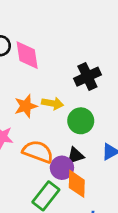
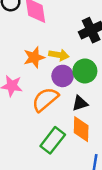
orange semicircle: (38, 152) -> (45, 99), turned -60
purple circle: (62, 168) -> (63, 76), moved

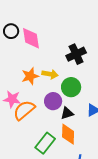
purple circle: (63, 76) -> (53, 101), moved
orange semicircle: (45, 99) -> (24, 110), moved

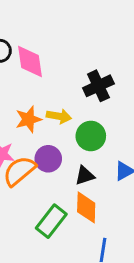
purple circle: (53, 101) -> (48, 159), moved

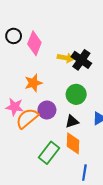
pink diamond: (30, 62) -> (34, 43), turned 30
black cross: (98, 86) -> (81, 60), turned -30
yellow arrow: (59, 116) -> (66, 58), moved

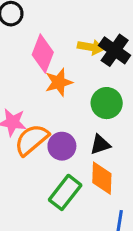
pink diamond: (34, 43) -> (43, 54), moved
orange star: (33, 83) -> (59, 82), moved
purple circle: (47, 110) -> (62, 146), moved

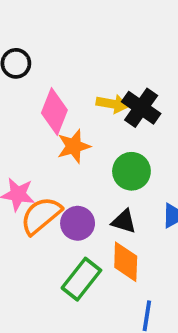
black triangle: (100, 145) -> (124, 221), turned 35

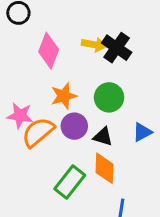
orange star: (74, 146) -> (64, 96), moved
purple circle: (78, 223) -> (74, 126), moved

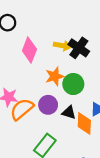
orange star: (64, 96) -> (55, 76), moved
orange diamond: (104, 168) -> (84, 123), moved

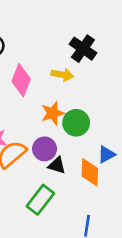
black cross: (79, 48) -> (83, 49), moved
black triangle: (69, 113) -> (57, 165), moved

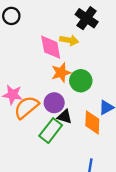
pink diamond: (21, 80) -> (51, 47), moved, turned -32
green rectangle: (40, 200) -> (51, 131), moved

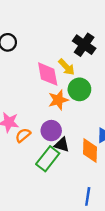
yellow arrow: (69, 40) -> (66, 67), turned 36
green circle: (81, 81) -> (79, 89), moved
orange semicircle: (26, 107) -> (23, 135), size x0.6

